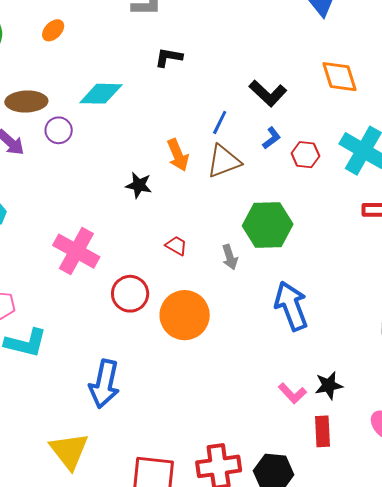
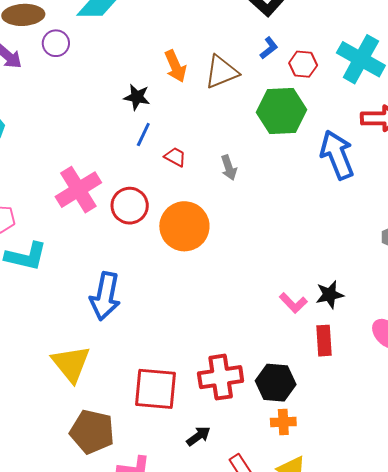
blue line: (220, 122) -> (143, 135), moved
green hexagon: (268, 225) -> (281, 111), moved
pink cross: (76, 251) -> (78, 190), moved, turned 30
blue arrow: (291, 306) -> (337, 155), moved

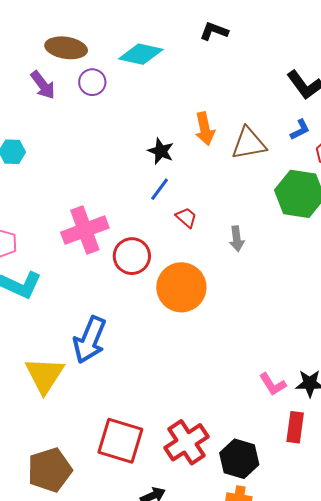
yellow triangle: (71, 364) -> (45, 375), moved
red cross: (221, 377) -> (186, 442), turned -36
brown pentagon: (92, 432) -> (50, 470), turned 30

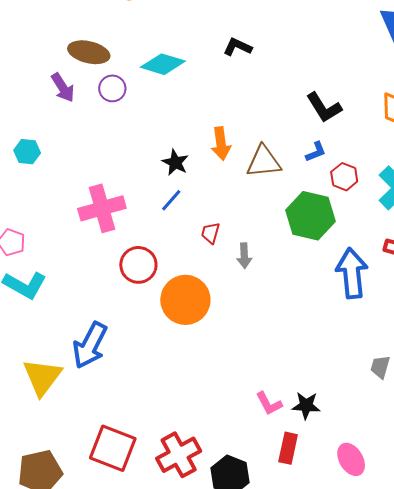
red trapezoid: (186, 217) -> (210, 233), moved, turned -120
pink cross: (85, 230) -> (102, 208), moved

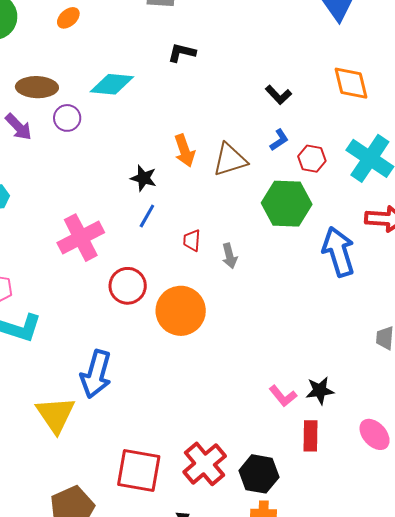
black L-shape: (324, 108) -> (278, 95), size x0.7

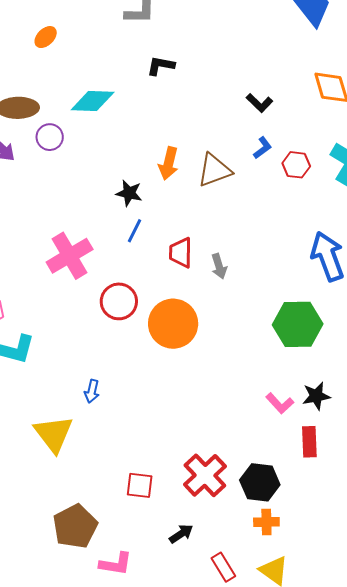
orange arrow: (184, 151) -> (169, 163), turned 36
green hexagon: (287, 204) -> (298, 324), moved
red trapezoid: (192, 240) -> (181, 253), size x1.4
blue arrow: (96, 374) -> (92, 391), size x0.5
red square: (139, 471) -> (140, 485), size x0.6

